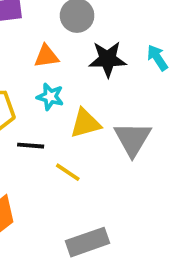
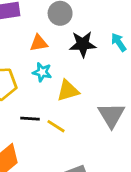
gray triangle: (133, 139) -> (111, 115), moved
black line: (31, 146) -> (30, 119), moved

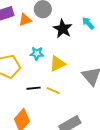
orange triangle: (39, 43) -> (25, 20), moved
black star: (83, 44) -> (63, 29), turned -30

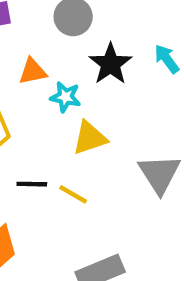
orange triangle: (25, 20) -> (33, 71), moved
cyan star: (37, 53) -> (65, 97), moved

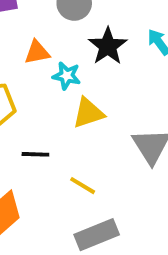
yellow line: (73, 194) -> (83, 186), moved

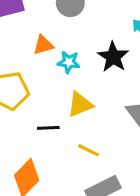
black star: (108, 46) -> (113, 57), moved
yellow triangle: (88, 113) -> (80, 104), moved

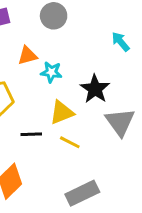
black star: (113, 57) -> (95, 89), moved
yellow line: (89, 150) -> (70, 142), moved

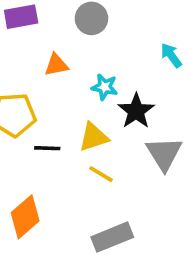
cyan star: (51, 72) -> (105, 87), moved
black line: (31, 134) -> (47, 148), moved

